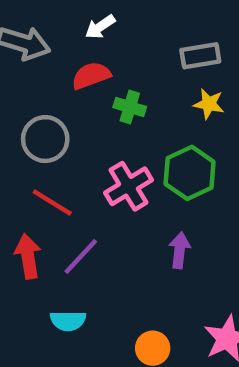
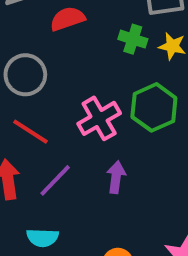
green cross: (130, 107) -> (133, 39), moved
purple arrow: (180, 250) -> (116, 177), moved

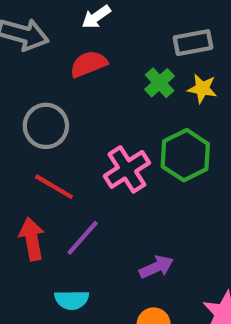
green cross: (133, 39) -> (160, 83), turned 32
purple arrow: (116, 177) -> (156, 267), moved, turned 60

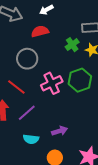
gray circle: (46, 126) -> (27, 59), moved
cyan semicircle: (72, 300) -> (31, 139), moved

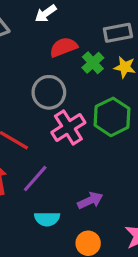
red semicircle: (40, 31) -> (63, 47), moved
gray circle: (27, 59) -> (49, 92), moved

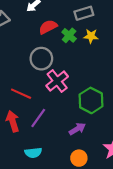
green hexagon: (112, 117) -> (91, 100), moved
cyan semicircle: (47, 219) -> (33, 153), moved

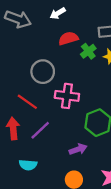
gray circle: (41, 59) -> (43, 72), moved
pink cross: (57, 81) -> (67, 96), turned 35

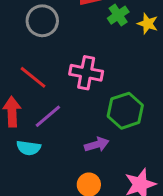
gray circle: (43, 72) -> (42, 21), moved
cyan semicircle: (28, 165) -> (29, 148), moved

